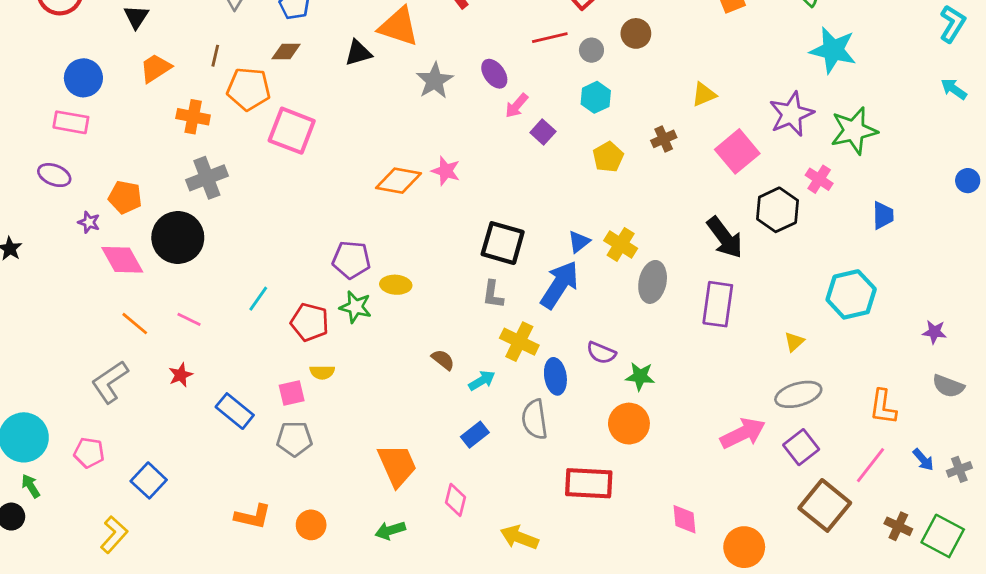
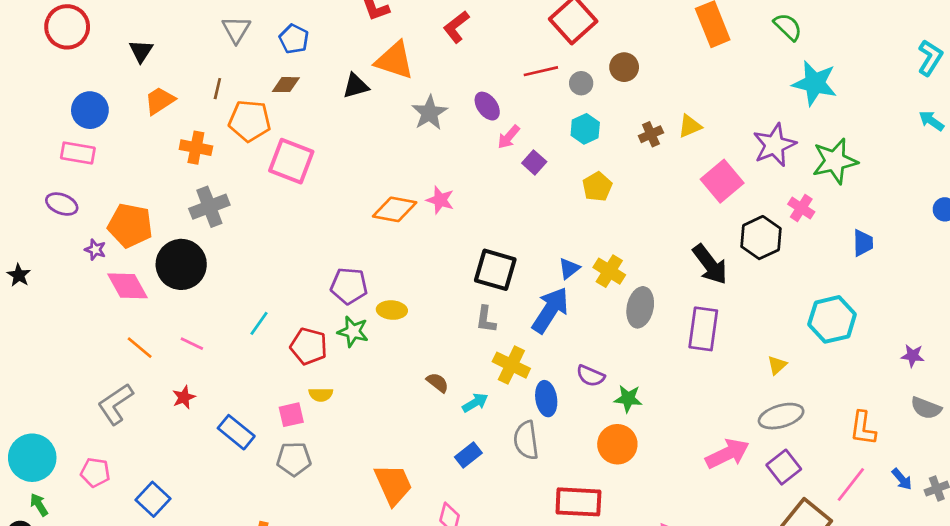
brown cross: (664, 139) -> (651, 134), moved
orange pentagon: (125, 197) -> (130, 225), size x1.4

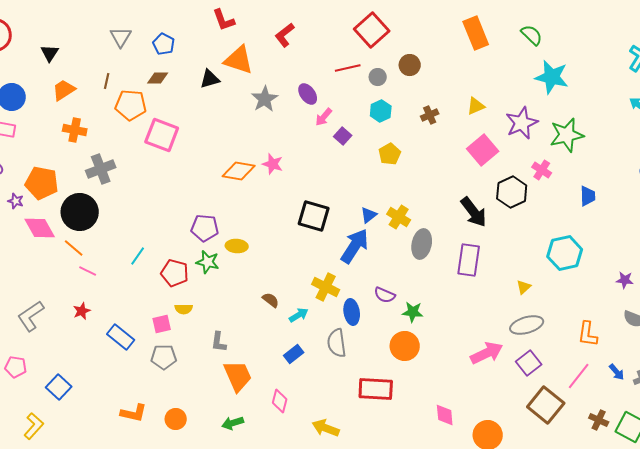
yellow triangle: (690, 126) -> (476, 106), moved
orange cross: (196, 148) -> (75, 130), moved
gray L-shape: (486, 319) -> (219, 342), moved
orange line: (140, 348) -> (74, 248), moved

